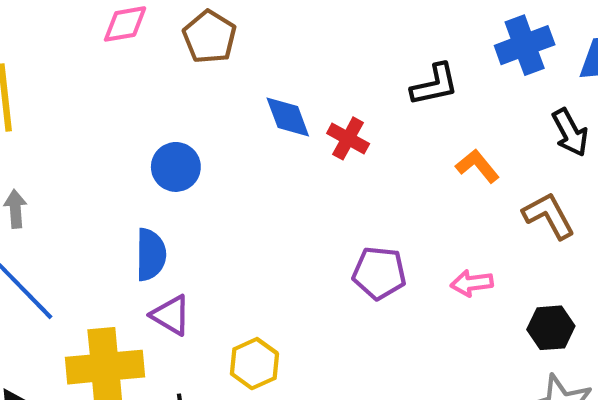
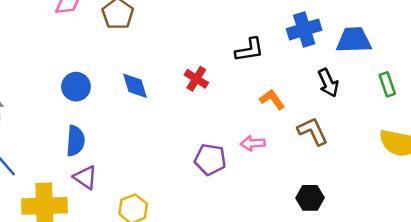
blue diamond: (288, 117) -> (135, 86), moved
blue circle: (176, 167) -> (76, 87), moved
pink arrow: (472, 283) -> (253, 143), moved

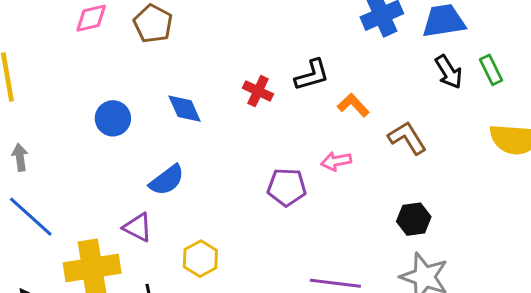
black L-shape: (249, 50) -> (312, 75), moved
black arrow: (328, 83) -> (449, 72), moved
blue semicircle: (75, 141) -> (167, 180), moved, turned 56

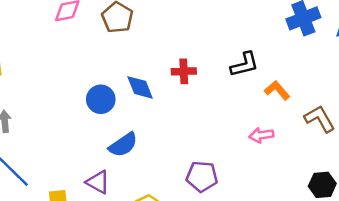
red cross: (258, 91) -> (184, 71), moved, turned -30
blue circle: (113, 118) -> (101, 99), moved
purple pentagon: (287, 187) -> (202, 176), moved

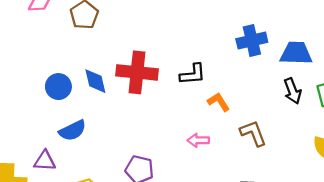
red cross: (184, 71) -> (137, 72), size x1.8
purple triangle: (98, 182) -> (45, 161), turned -35

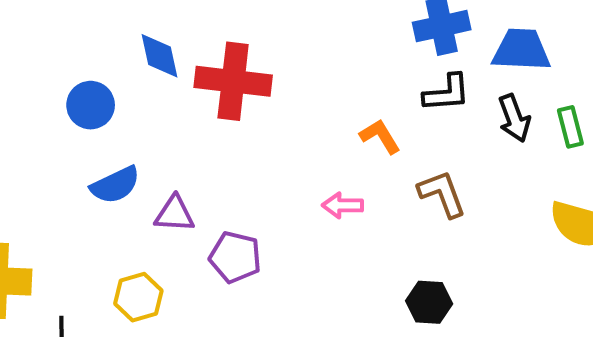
black L-shape: (193, 74) -> (447, 93), moved
blue diamond: (95, 81) -> (159, 56), moved
purple triangle: (45, 161) -> (175, 214), moved

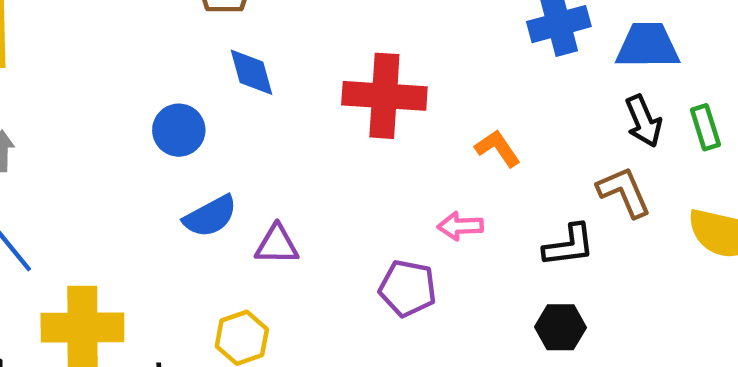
red cross: (233, 81) -> (384, 96), moved
black L-shape: (447, 93) -> (569, 245), moved
brown L-shape: (442, 194) -> (624, 192), moved
purple pentagon: (235, 257) -> (408, 288), moved

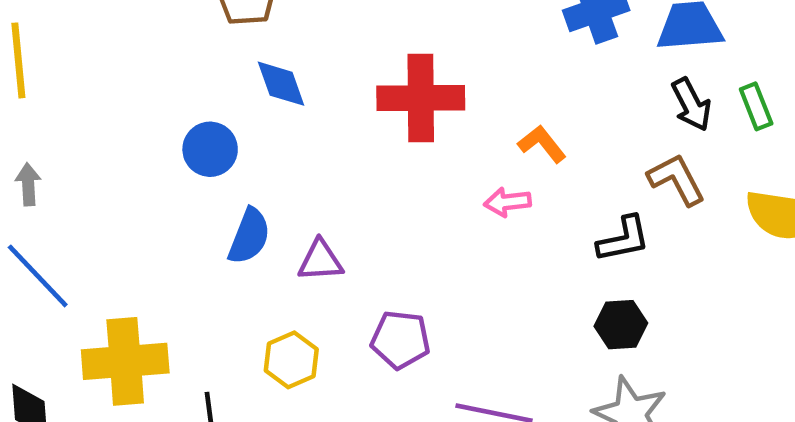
blue semicircle: (210, 216) -> (249, 236), turned -36
pink arrow: (460, 226) -> (507, 202), moved
purple pentagon: (408, 288) -> (400, 340), moved

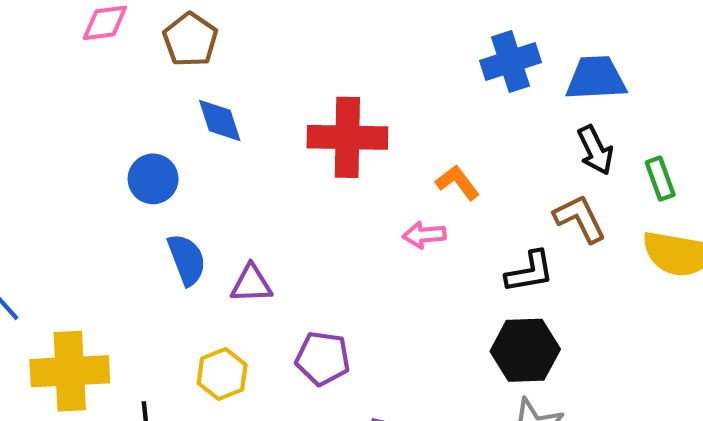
green rectangle: (756, 106) -> (660, 179), moved
blue semicircle: (249, 236) -> (187, 260), turned -44
black hexagon: (621, 325) -> (525, 350), size x1.4

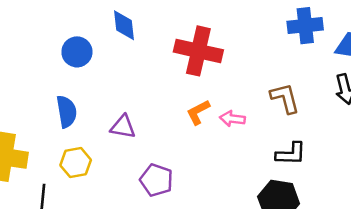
orange L-shape: (458, 182) -> (198, 112), moved, turned -92
brown L-shape: (580, 219) -> (285, 98), moved
blue semicircle: (187, 260) -> (67, 112), moved
yellow hexagon: (222, 374) -> (76, 163), moved

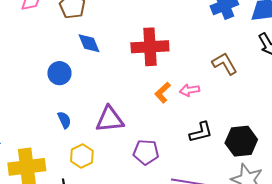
blue semicircle: (67, 112) -> (64, 120), size x0.7
purple triangle: (123, 127) -> (110, 119), size x1.4
black L-shape: (291, 154) -> (201, 132), moved

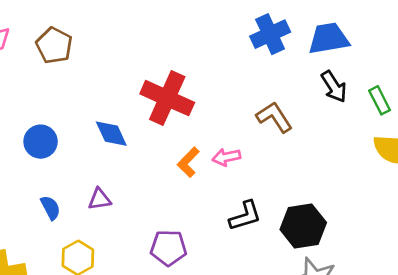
blue diamond: (89, 43) -> (111, 134), moved
red cross: (150, 47) -> (167, 98), turned 30
purple triangle: (110, 119) -> (100, 199), moved, size x0.6

